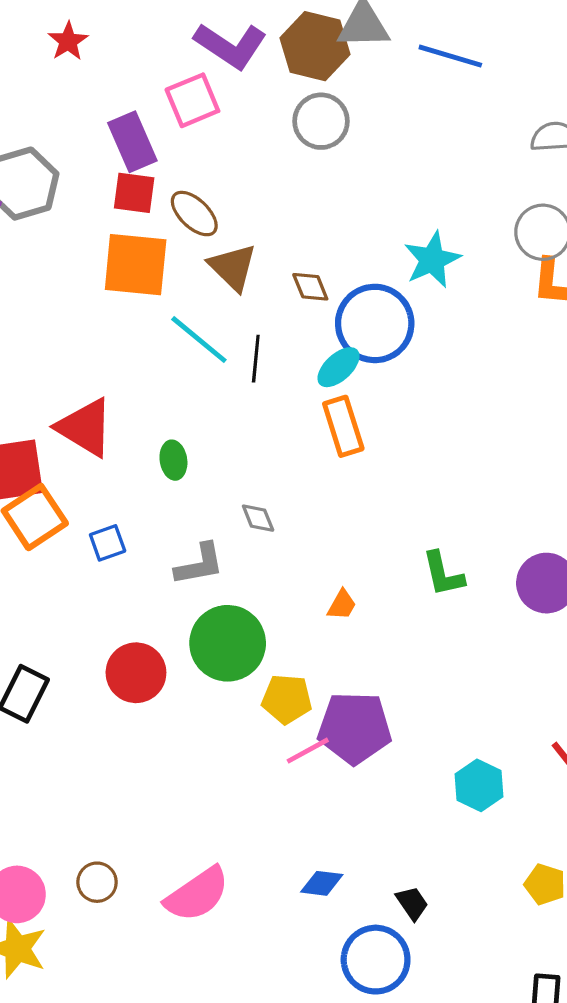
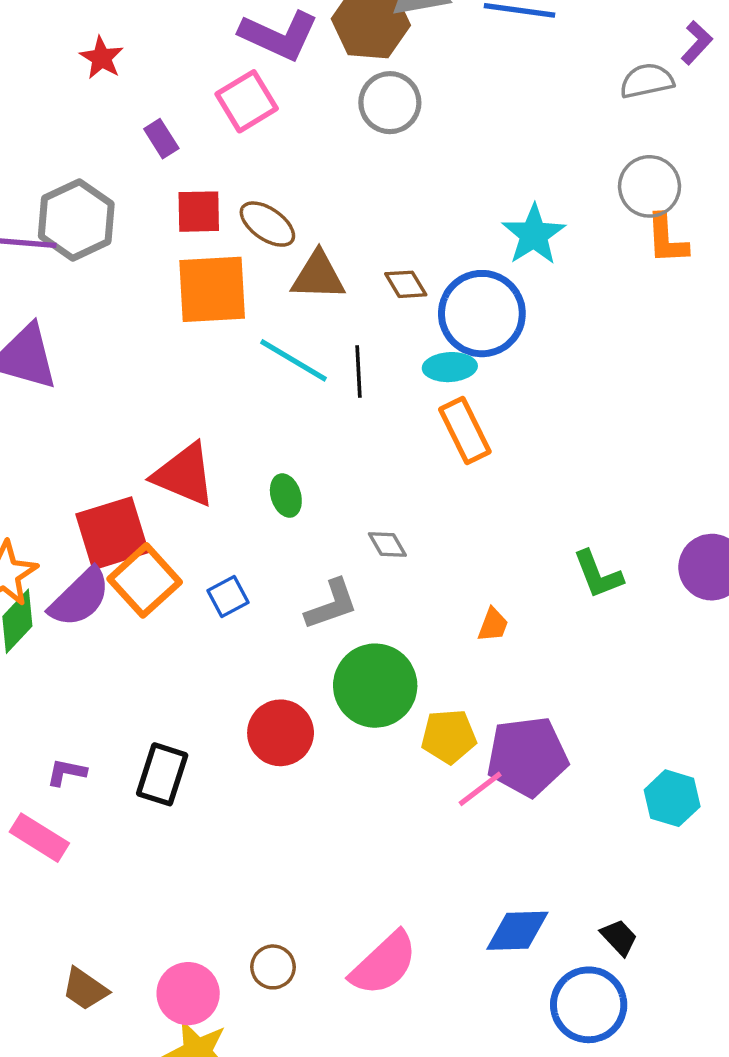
purple rectangle: (132, 142) -> (161, 139), moved, size x0.6
brown triangle: (233, 267) -> (318, 276), turned -34
cyan ellipse: (338, 367) -> (450, 367), turned 48
blue diamond: (322, 883) -> (517, 931), size x1.4

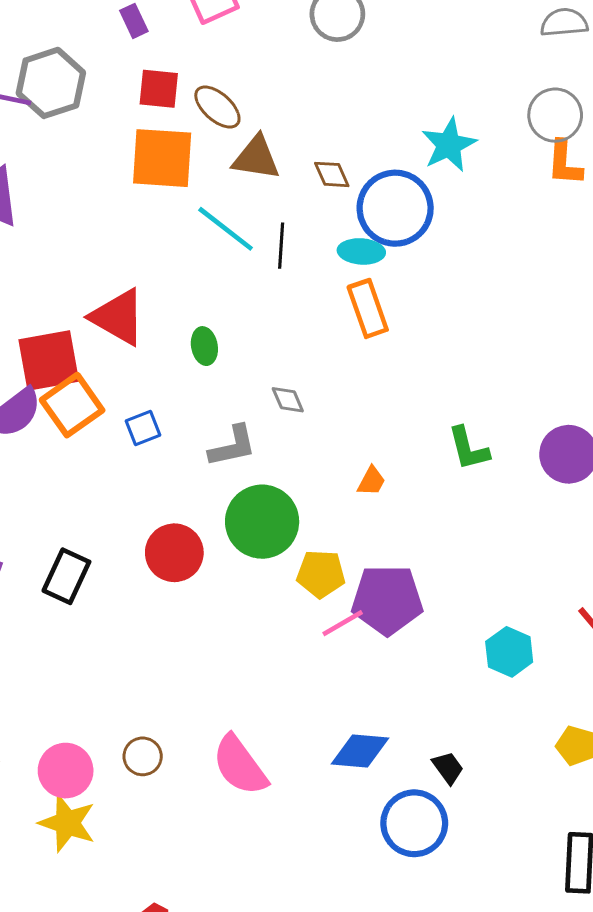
pink semicircle: (384, 964) -> (240, 765), turned 90

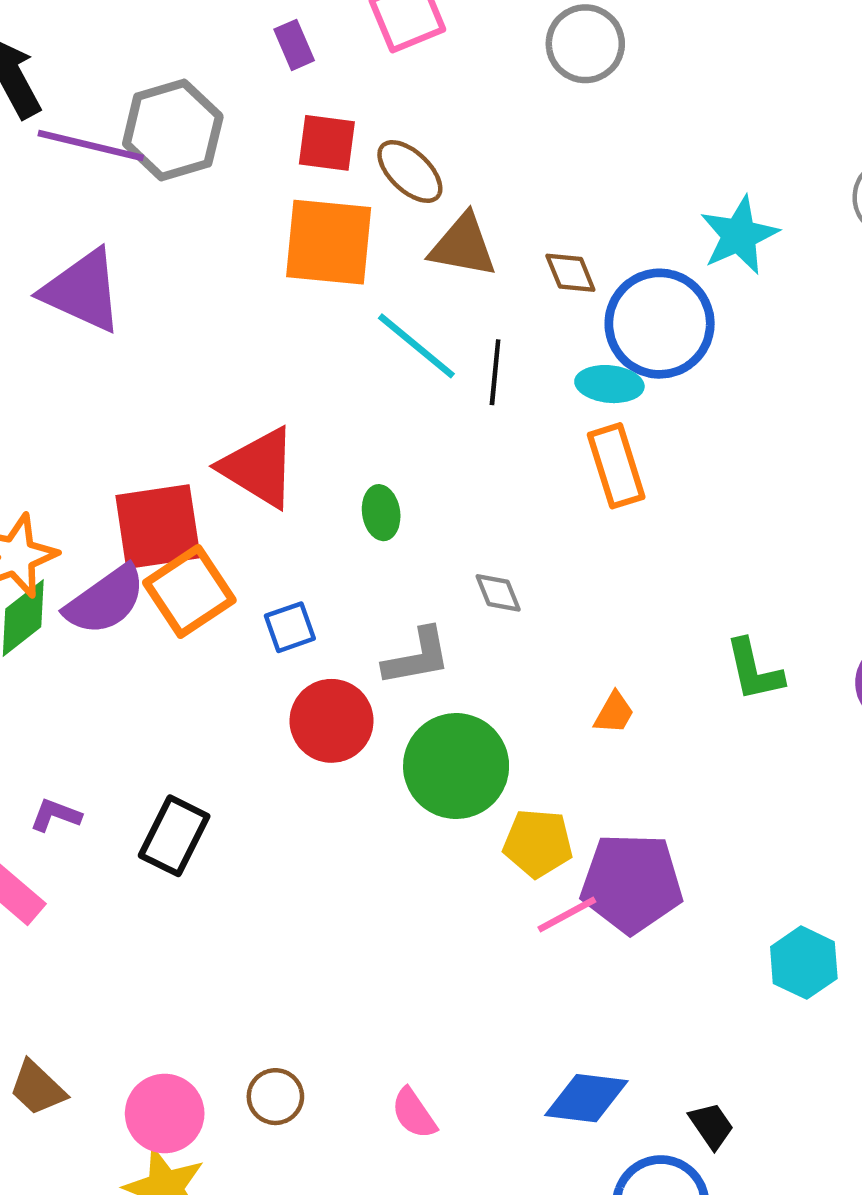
red circle: (174, 553) -> (332, 721), moved
pink semicircle: (240, 765) -> (414, 1113), size x0.6

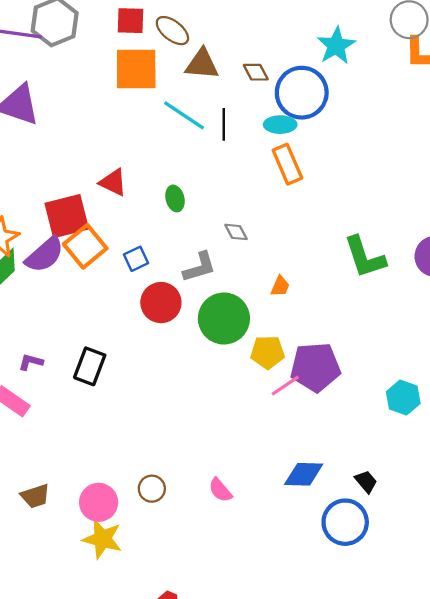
red triangle: (259, 468) -> (113, 182), size x0.7
green L-shape: (754, 670) -> (365, 257), size x1.4
orange trapezoid: (614, 713) -> (280, 286), moved
brown trapezoid: (37, 1088) -> (35, 496), turned -56

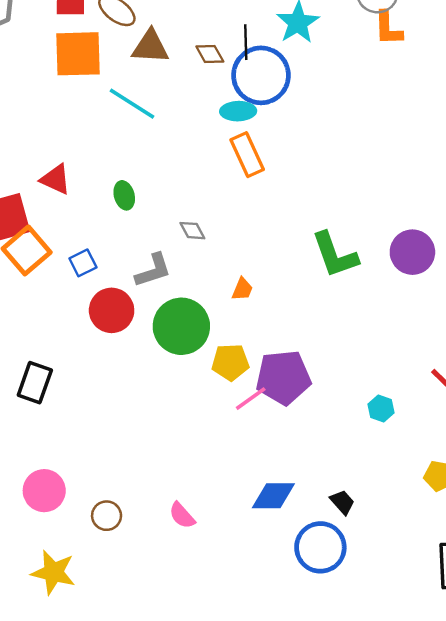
black line: (224, 124) -> (246, 42), moved
cyan hexagon: (403, 398) -> (381, 409), size x0.7
pink circle: (99, 502) -> (44, 491), moved

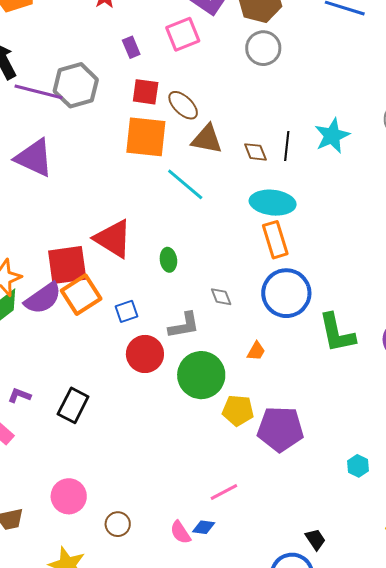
blue circle: (261, 75) -> (286, 293), moved
cyan ellipse: (238, 111) -> (273, 203), size x1.5
red triangle: (56, 179) -> (113, 239), size x1.5
pink line: (251, 399) -> (224, 492), moved
blue diamond: (273, 496) -> (204, 527), moved, size x0.6

